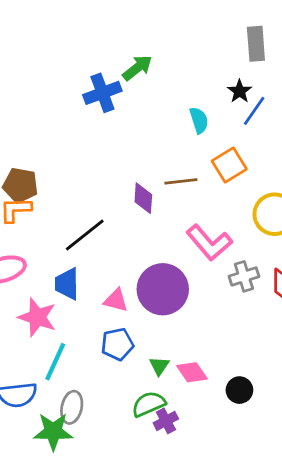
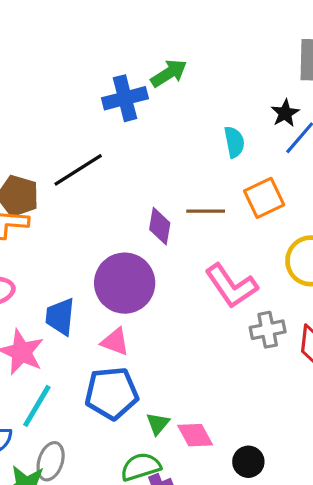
black line: (85, 235) -> (78, 170), moved
purple circle: (163, 289) -> (125, 283), moved
blue pentagon: (117, 344) -> (112, 393), size x1.4

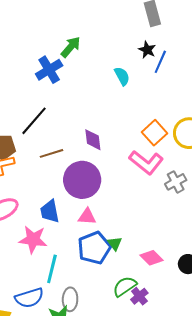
orange square: (264, 198) -> (155, 133), moved
brown line: (206, 211) -> (52, 153), moved
green triangle: (158, 424) -> (115, 243), moved

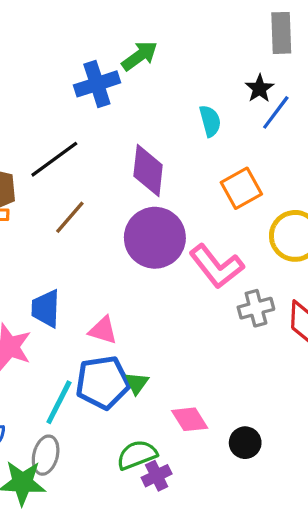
orange square: (155, 133) -> (241, 188), moved
purple diamond: (93, 140) -> (148, 170), moved, size x1.4
brown line: (52, 153) -> (70, 217), turned -45
purple circle: (82, 180) -> (155, 238), moved
cyan line: (52, 269) -> (59, 402), moved

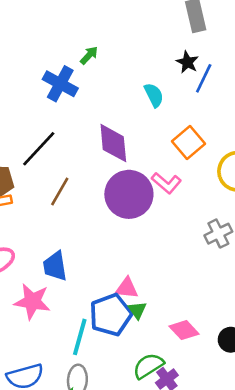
green arrow: (140, 56) -> (89, 55), size x0.7
blue cross: (97, 84) -> (60, 84), turned -32
pink L-shape: (216, 266) -> (166, 183), moved, size x0.7
pink triangle: (103, 330) -> (127, 288), moved

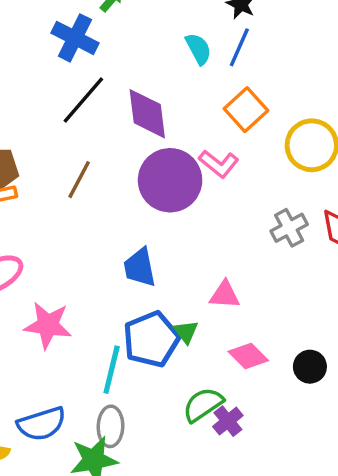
blue line: (204, 78) -> (239, 47), moved
black line: (39, 149) -> (83, 100), moved
blue trapezoid: (55, 266) -> (140, 267), moved
pink triangle: (127, 288) -> (225, 295), moved

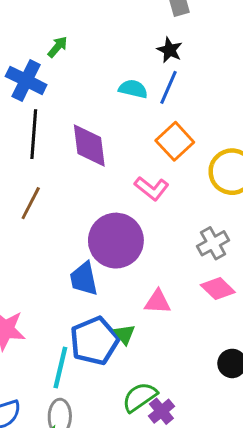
cyan semicircle: (198, 49) -> (133, 89), turned -48
black line: (83, 100) -> (34, 134), turned -36
purple circle: (170, 180) -> (116, 241), moved
pink diamond: (248, 356) -> (218, 289), moved

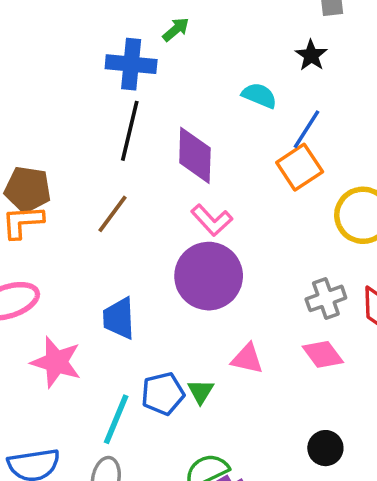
blue cross: (26, 80) -> (131, 64), turned -30
blue line: (169, 87) -> (306, 129), moved
pink L-shape: (152, 188) -> (212, 220), moved
blue trapezoid: (84, 279) -> (119, 318), moved
blue pentagon: (94, 341) -> (163, 394), size x0.7

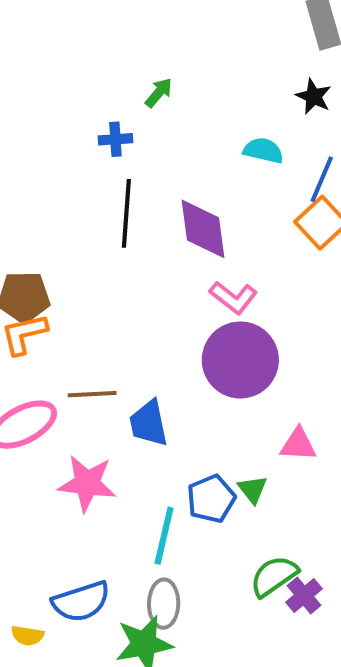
blue cross: (131, 64) -> (115, 139), size x0.6
brown line: (113, 214) -> (92, 394), moved, turned 60

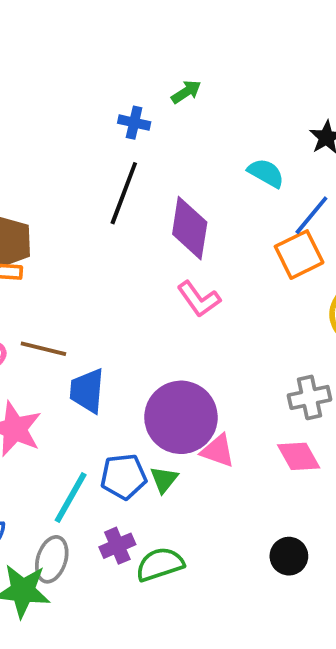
purple circle: (240, 360) -> (181, 417), moved
purple cross: (304, 595) -> (117, 546), moved

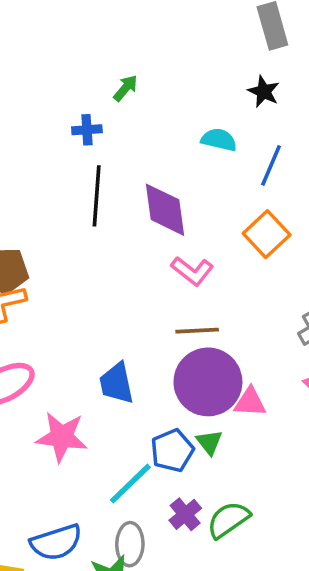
orange square: (299, 255) -> (267, 234), moved
brown line: (43, 349) -> (197, 331), moved
cyan line: (71, 498) -> (130, 484), turned 33

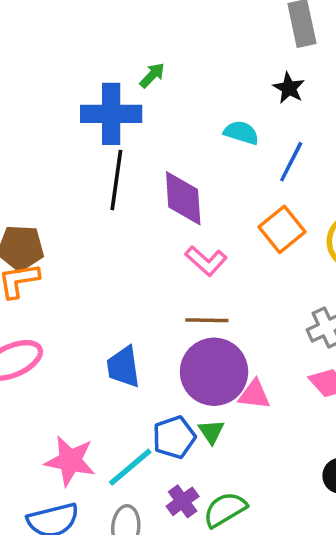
blue cross: (87, 130) -> (111, 114), size x2.0
pink star: (62, 437) -> (70, 461), moved

